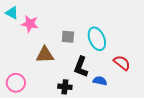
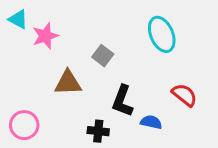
pink star: (30, 24) -> (45, 36), turned -30
gray square: (68, 37) -> (103, 56), turned 32
cyan ellipse: (97, 39) -> (162, 34), moved

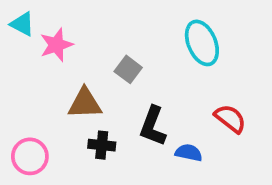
black cross: (98, 131) -> (102, 145), moved

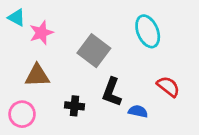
gray square: (128, 69) -> (94, 51), size x1.6
brown triangle: (85, 103) -> (37, 76), moved

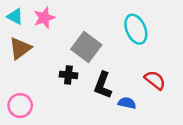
pink star: (41, 33) -> (44, 18), moved
brown triangle: (37, 76) -> (20, 48), moved, turned -35
black cross: (74, 106) -> (68, 75), moved

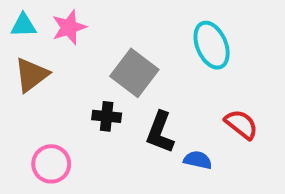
cyan triangle: (15, 16) -> (23, 25), turned -30
pink circle: (20, 105) -> (51, 164), moved

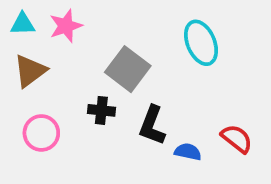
red semicircle: (241, 124) -> (237, 139), moved
pink circle: (51, 164) -> (41, 133), moved

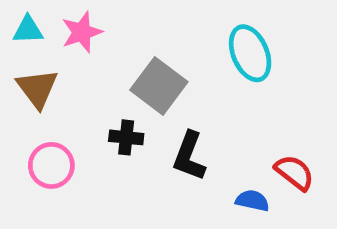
brown triangle: (30, 71) -> (37, 88), turned -30
blue semicircle: (188, 152) -> (252, 201), moved

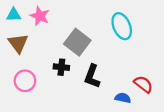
pink star: (82, 32) -> (40, 16), turned -30

